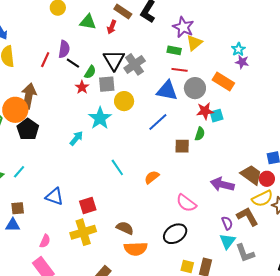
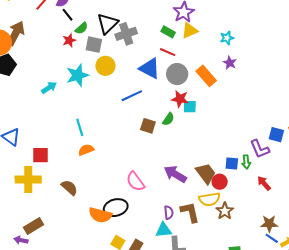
cyan star: (238, 49) -> (227, 38), moved
orange semicircle: (152, 177) -> (86, 150), moved
cyan triangle: (227, 241) -> (164, 230), turned 30
orange semicircle: (136, 249) -> (100, 215), moved

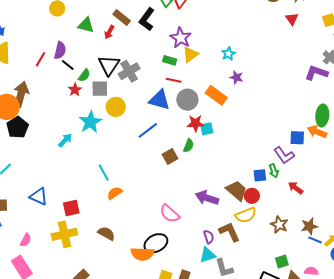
brown square: (148, 126) -> (170, 156), turned -35
brown star: (225, 211) -> (279, 225), moved

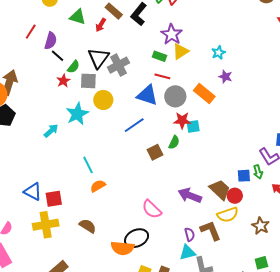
red line: (40, 59) -> (31, 32), moved
blue triangle: (39, 196) -> (33, 192), moved

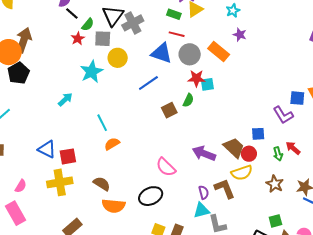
cyan arrow: (51, 131) -> (65, 99), moved
green arrow: (258, 172) -> (278, 154), moved
orange semicircle: (123, 248) -> (114, 206), moved

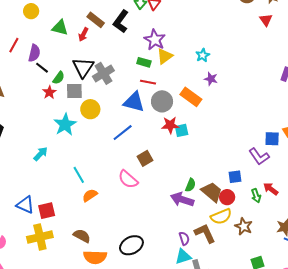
green semicircle: (188, 100) -> (190, 185), moved
pink semicircle: (166, 167) -> (128, 179), moved
brown star: (275, 184) -> (244, 226), moved

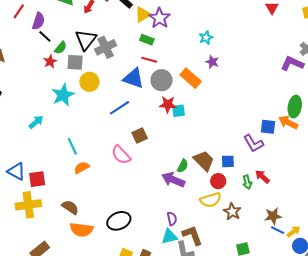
yellow triangle: (165, 56) -> (143, 15), moved
brown trapezoid: (212, 192) -> (204, 161), moved
brown L-shape: (205, 233) -> (192, 235), moved

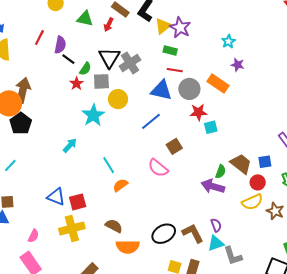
cyan square: (179, 111) -> (211, 127), moved
brown L-shape: (192, 235) -> (193, 233), moved

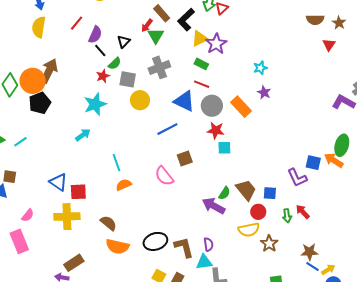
green triangle: (85, 19) -> (156, 36), moved, turned 36
black triangle: (109, 58) -> (124, 41), moved, size x0.6
cyan star: (93, 115) -> (95, 104), moved

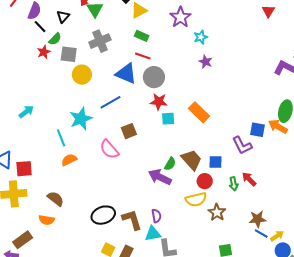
purple star: (216, 44) -> (180, 17), moved
cyan star: (95, 104) -> (81, 119), moved
orange rectangle: (241, 107) -> (199, 112), moved
orange semicircle: (117, 246) -> (47, 220), moved, size x0.7

